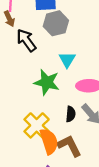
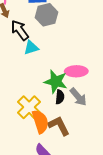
cyan triangle: (67, 60) -> (31, 48), moved, turned 42
green star: (47, 82) -> (56, 82), moved

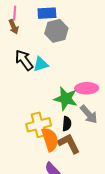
black arrow: (20, 30) -> (24, 60), moved
black semicircle: (60, 97) -> (67, 124), moved
yellow cross: (29, 107) -> (39, 125), turned 30

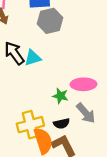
green star: (66, 99) -> (60, 96), size x0.6
black semicircle: (67, 124) -> (62, 124), turned 72

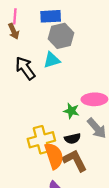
cyan triangle: (33, 58) -> (52, 60), moved

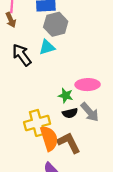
black semicircle: (73, 139) -> (70, 113), moved

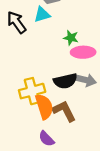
green star: (66, 96) -> (71, 38), moved
gray arrow: (90, 112) -> (85, 80), turned -35
black semicircle: (70, 113) -> (65, 81), size x1.5

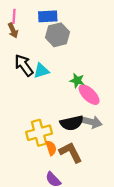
cyan triangle: (42, 15) -> (41, 71), moved
pink ellipse: (83, 52) -> (89, 95), turned 45
orange semicircle: (44, 107) -> (51, 148), size x0.6

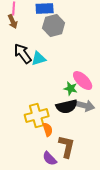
green star: (77, 81) -> (71, 89), moved
brown L-shape: (71, 152) -> (67, 147), moved, turned 40

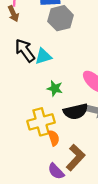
green star: (71, 89) -> (55, 88), moved
brown L-shape: (67, 147) -> (76, 158), turned 30

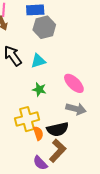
cyan triangle: (43, 56) -> (38, 61), moved
black semicircle: (76, 111) -> (58, 129), moved

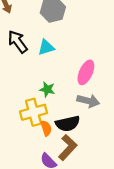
pink ellipse: (74, 83) -> (86, 72), turned 70
green star: (39, 89) -> (47, 89), moved

